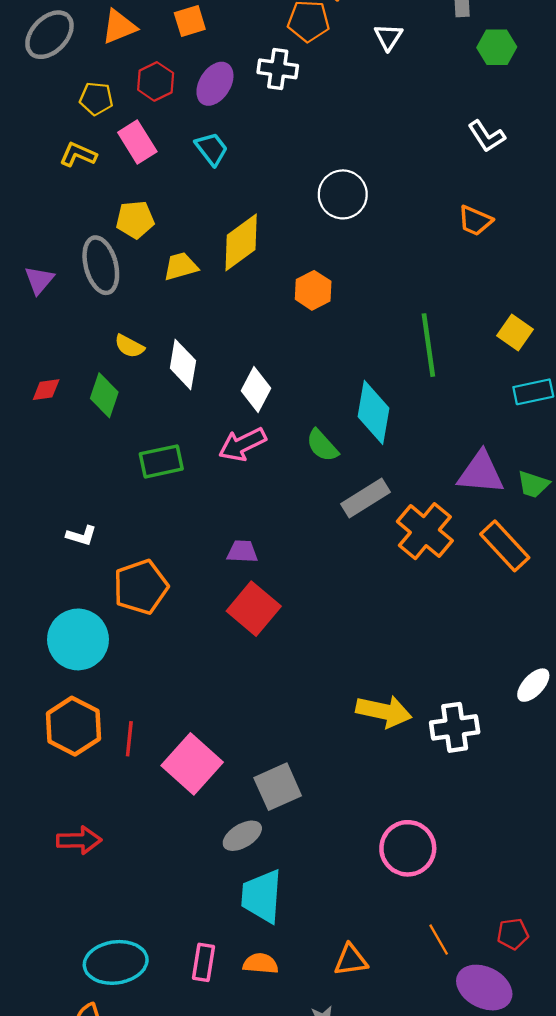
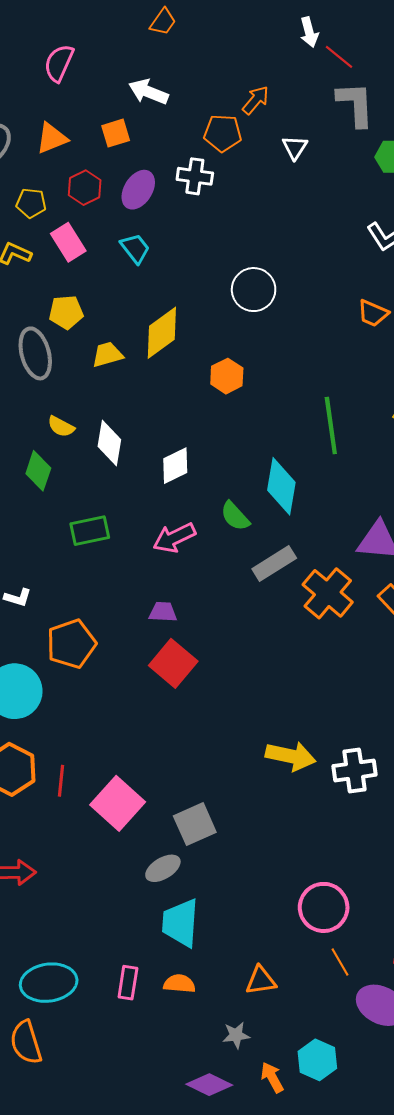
white diamond: (256, 390) -> (175, 466), turned 36
pink arrow: (242, 444) -> (174, 538), moved
pink circle: (408, 848) -> (324, 907), moved

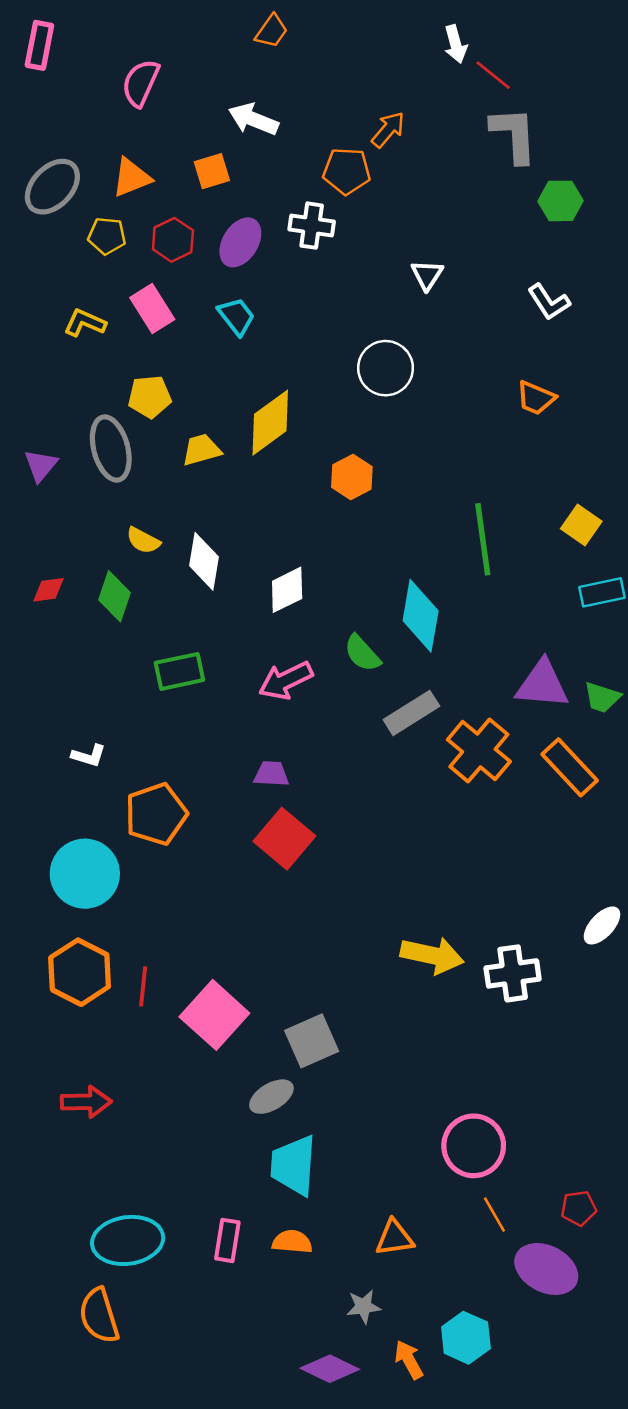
white triangle: (295, 147) -> (427, 275), moved
yellow pentagon: (31, 203) -> (107, 236), moved

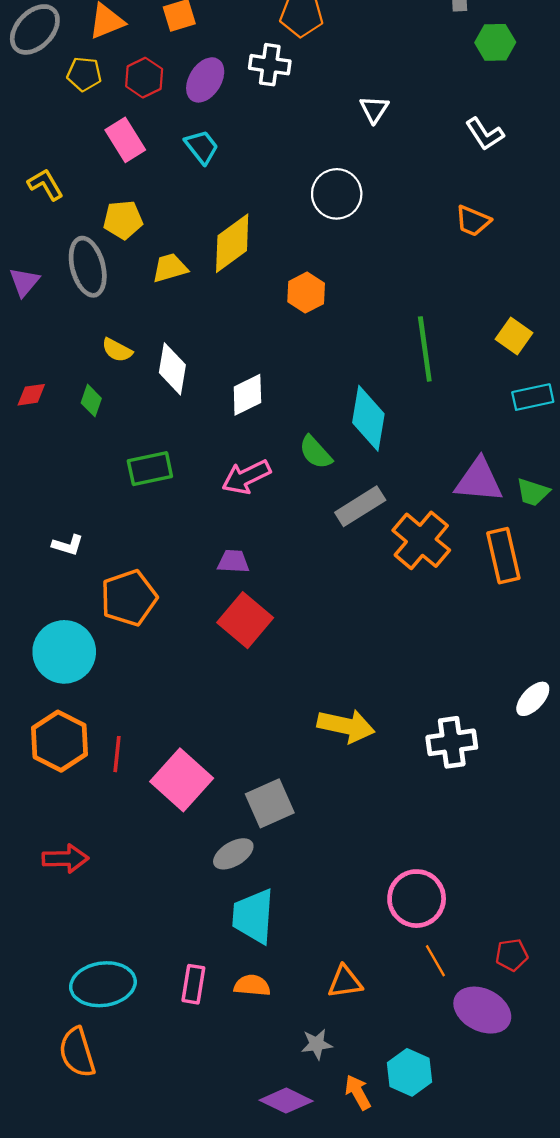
yellow L-shape: (85, 323) -> (45, 184), moved, turned 36
green diamond: (115, 596) -> (91, 401), size x0.7
orange rectangle: (570, 767) -> (503, 556), turned 30
yellow arrow: (432, 955) -> (346, 726), moved

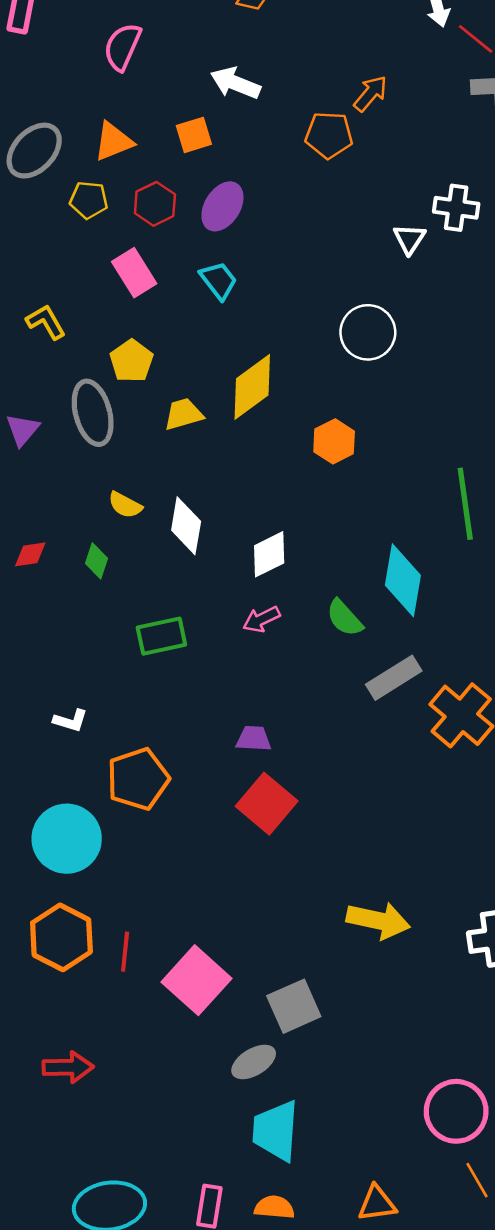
white cross: (270, 65) -> (456, 208), moved
yellow pentagon: (123, 220) -> (132, 361), turned -30
pink arrow: (246, 477) -> (261, 619), moved, size x0.7

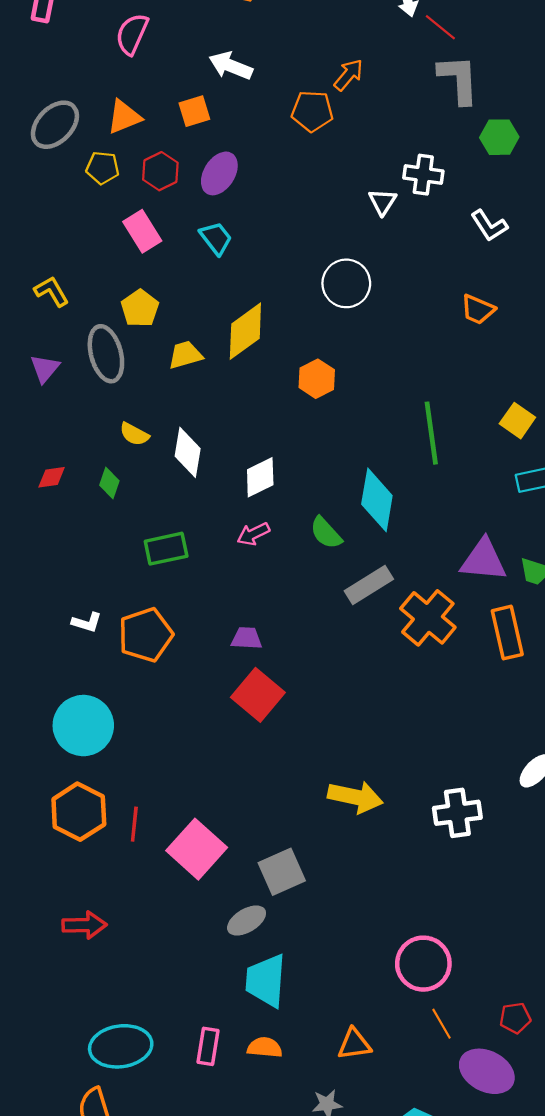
yellow L-shape: (46, 322) -> (52, 291), moved
orange pentagon: (138, 779) -> (146, 635), moved

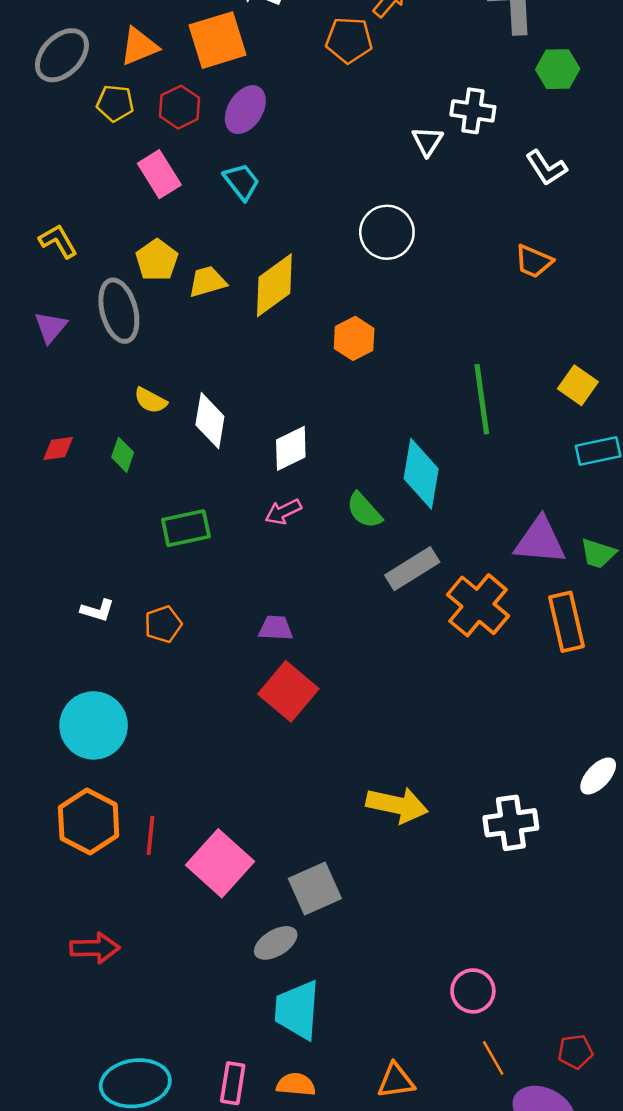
orange square: (194, 111) -> (217, 40), size x1.6
yellow trapezoid: (185, 355) -> (207, 282), moved
orange pentagon: (146, 635) -> (163, 624), size x0.6
pink circle: (423, 964) -> (473, 991), size x0.7

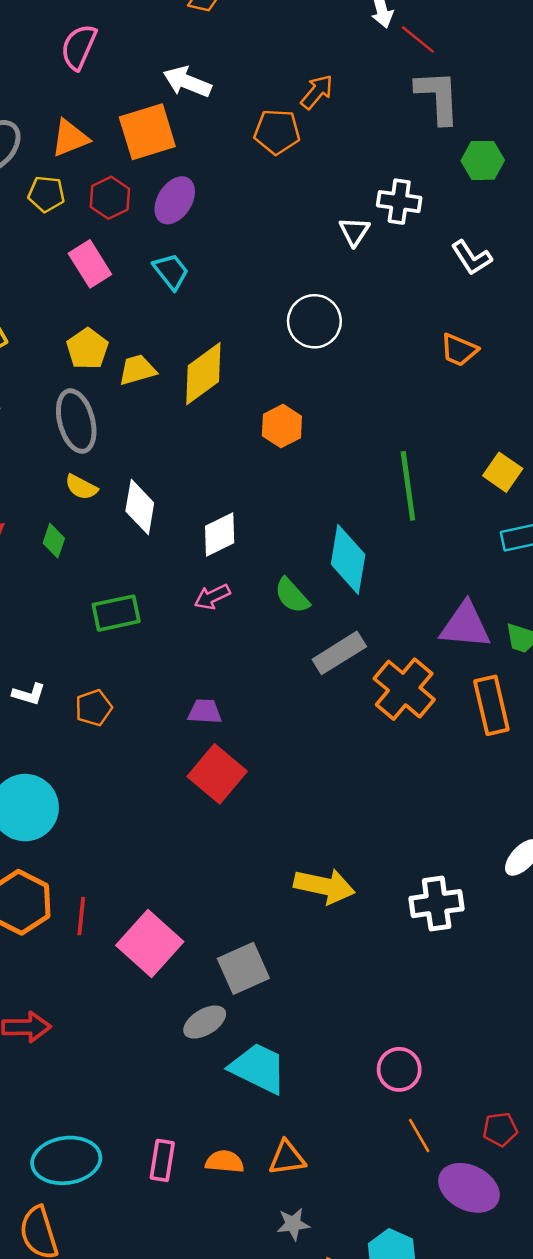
gray ellipse: (119, 311) -> (76, 421), moved
cyan trapezoid: (297, 1010) -> (258, 1068), moved, turned 112
orange triangle: (396, 1081) -> (287, 1158), moved

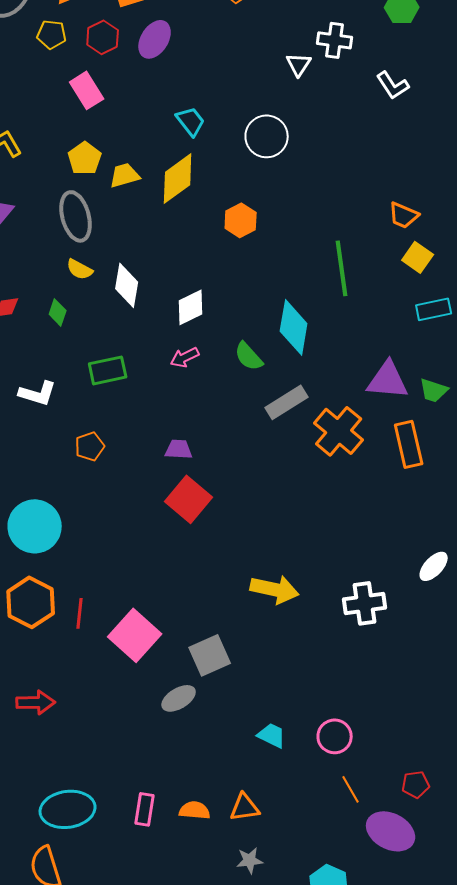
cyan trapezoid: (171, 271) -> (191, 121), moved
orange trapezoid: (459, 350) -> (404, 215), moved
white L-shape: (29, 694) -> (38, 393), moved, size x1.4
cyan trapezoid: (258, 1068) -> (272, 735), moved, size x0.6

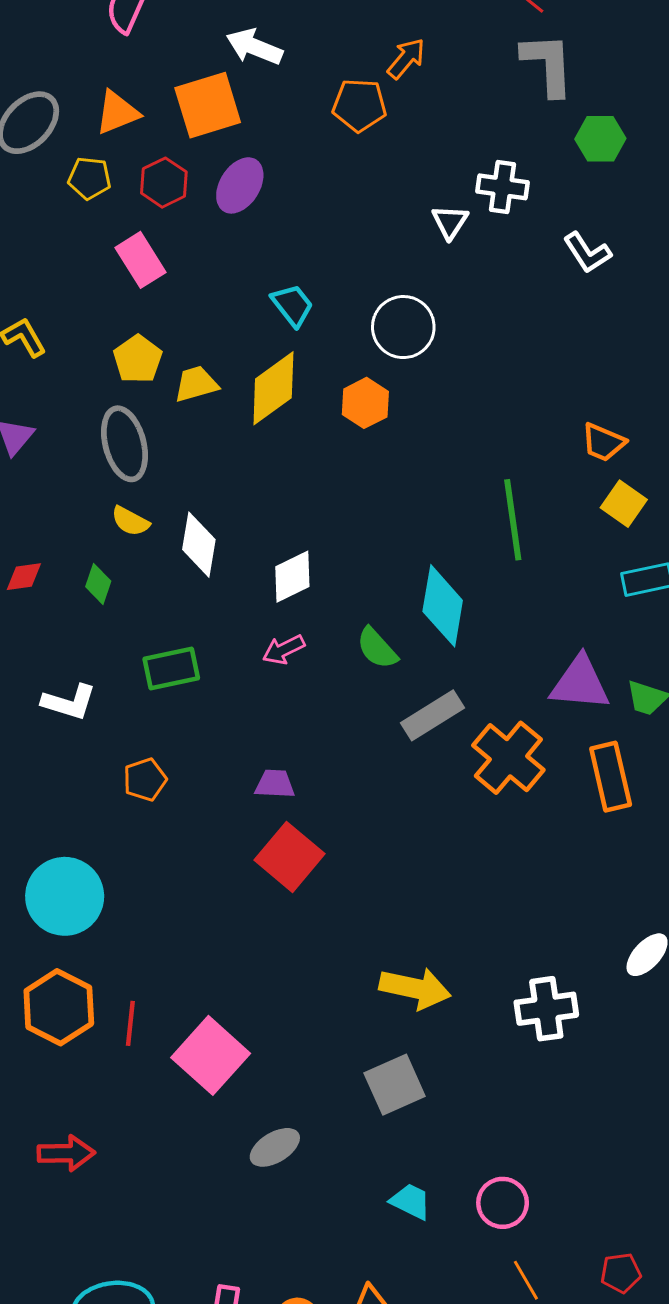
orange hexagon: (241, 220) -> (365, 403), moved
gray square: (210, 655) -> (395, 1085), moved

